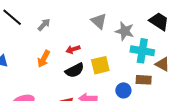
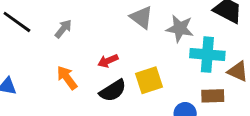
orange arrow: (44, 59) -> (67, 78), turned 120

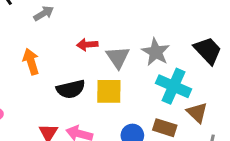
gray triangle: (141, 17) -> (118, 57), moved
red arrow: (108, 61) -> (87, 45), moved

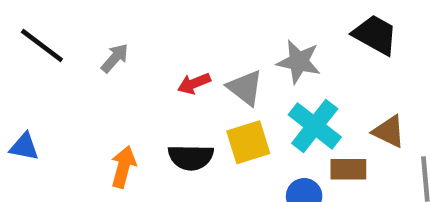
orange arrow: (31, 62) -> (123, 167), moved, turned 50
cyan cross: (173, 86) -> (315, 126), moved, turned 32
black semicircle: (71, 89) -> (191, 157), turned 32

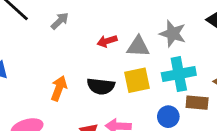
gray triangle: (245, 88) -> (138, 47), turned -40
cyan cross: (315, 126) -> (179, 74), turned 36

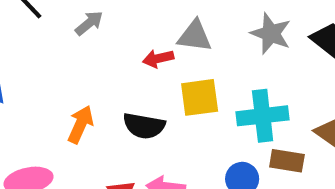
gray star: (173, 34) -> (271, 34), moved
gray triangle: (138, 47) -> (195, 36), moved
yellow square: (137, 80) -> (200, 97), moved

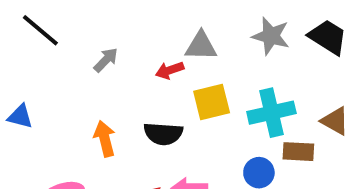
gray arrow: (89, 23) -> (106, 60), moved
orange arrow: (81, 124) -> (105, 139), turned -32

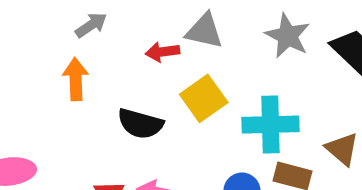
yellow square: (212, 102) -> (204, 98), turned -33
orange arrow: (105, 139) -> (76, 79), moved

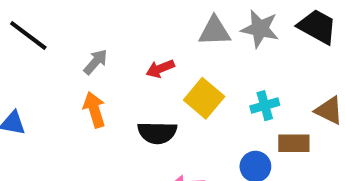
gray triangle: (204, 31) -> (215, 31), moved
cyan cross: (270, 125) -> (265, 106), size x0.6

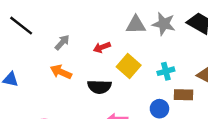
orange arrow: (94, 110) -> (61, 72), turned -50

